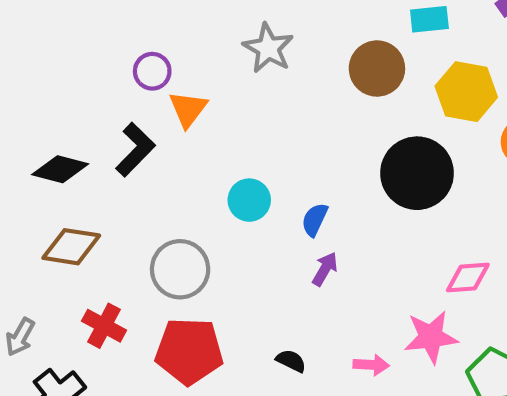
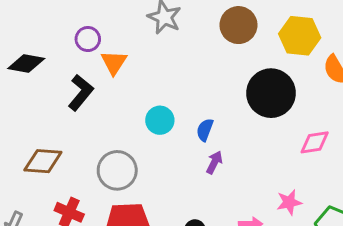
black diamond: (60, 169) -> (26, 63), moved
pink diamond: (468, 277) -> (315, 142), moved
pink star: (431, 337) -> (289, 202), size x0.7

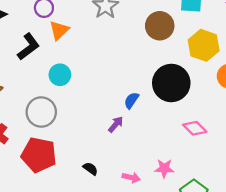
cyan circle: (160, 120) -> (60, 75), moved
blue semicircle: (205, 130) -> (131, 100), moved
pink diamond: (315, 142) -> (195, 128), turned 40

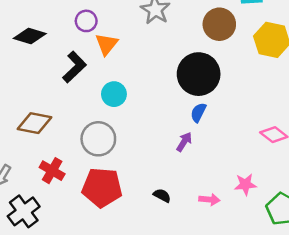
black circle: (171, 83) -> (199, 74), moved

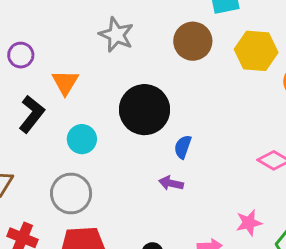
purple circle: (86, 21) -> (21, 55), moved
black circle: (199, 74) -> (145, 110), moved
purple arrow: (184, 142) -> (171, 183), turned -102

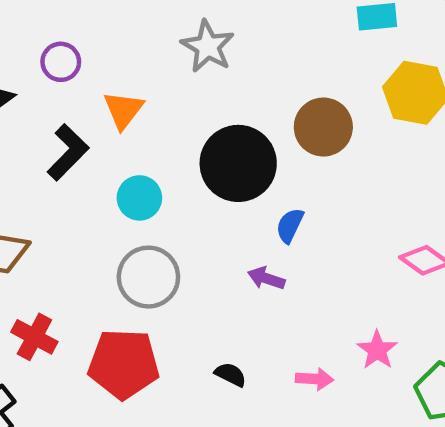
brown circle: (193, 41) -> (323, 127), moved
gray circle: (71, 193) -> (148, 277), moved
pink star: (249, 223) -> (377, 350), turned -30

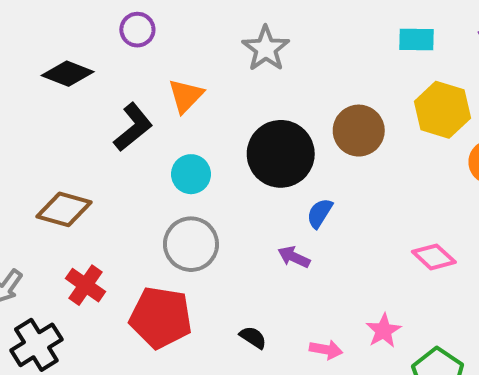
purple circle: (61, 62) -> (137, 30), moved

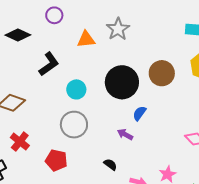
orange triangle: (186, 96) -> (86, 39), moved, turned 36
red pentagon: (161, 318) -> (56, 160), size x0.7
black semicircle: (253, 337) -> (110, 164), moved

